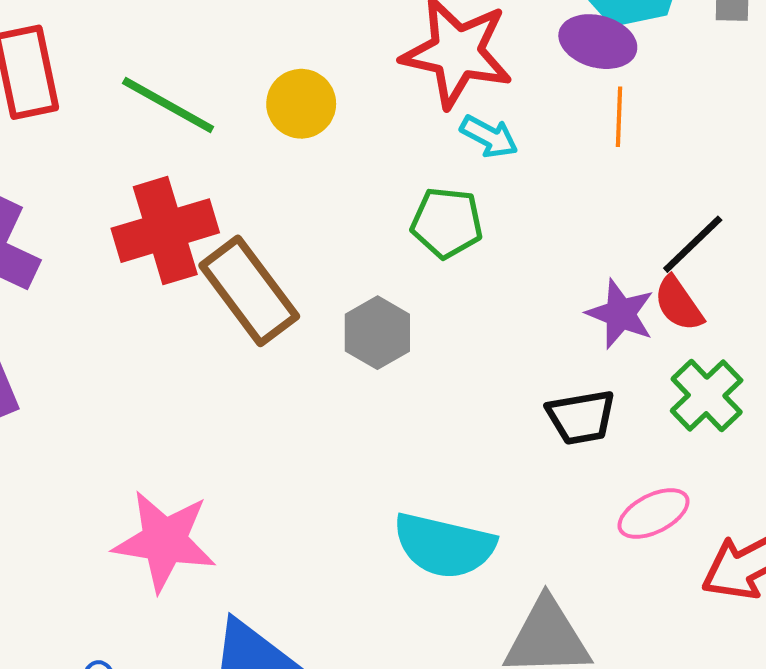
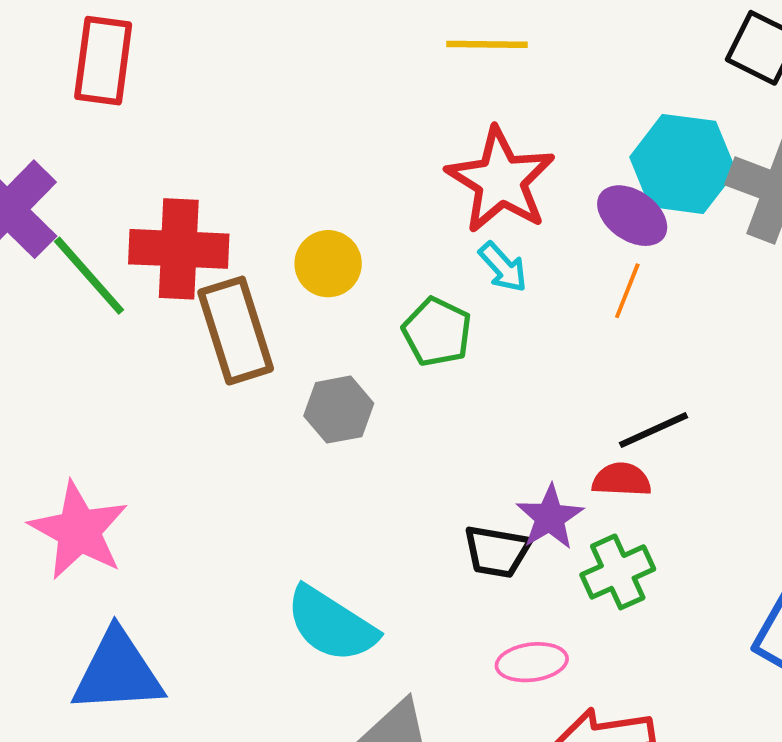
yellow circle: (301, 104) -> (328, 264), moved
green line: (168, 105) -> (89, 276), moved
red semicircle: (678, 304) -> (622, 480), turned 108
purple star: (620, 314) -> (550, 517), moved

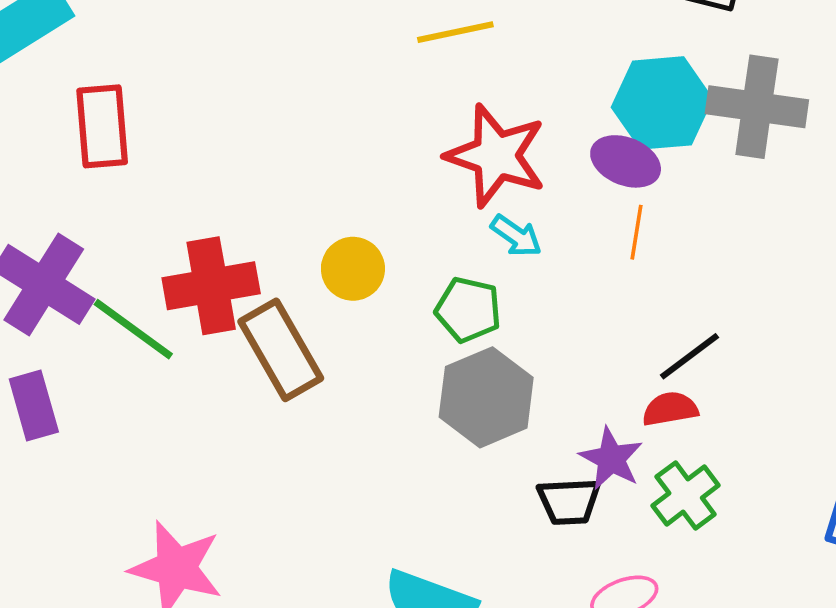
gray hexagon: (339, 410) -> (486, 397), moved, size x1.5

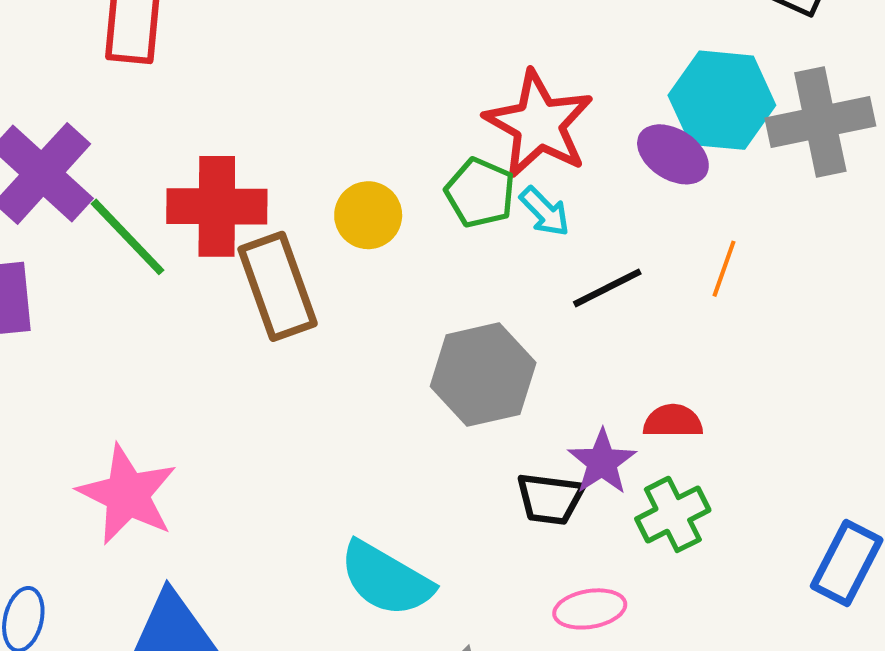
gray cross: (757, 107) -> (820, 122), turned -30
orange line: (637, 232) -> (724, 269), moved
green pentagon: (468, 310) -> (480, 193), moved
black line: (690, 356) -> (607, 288), moved

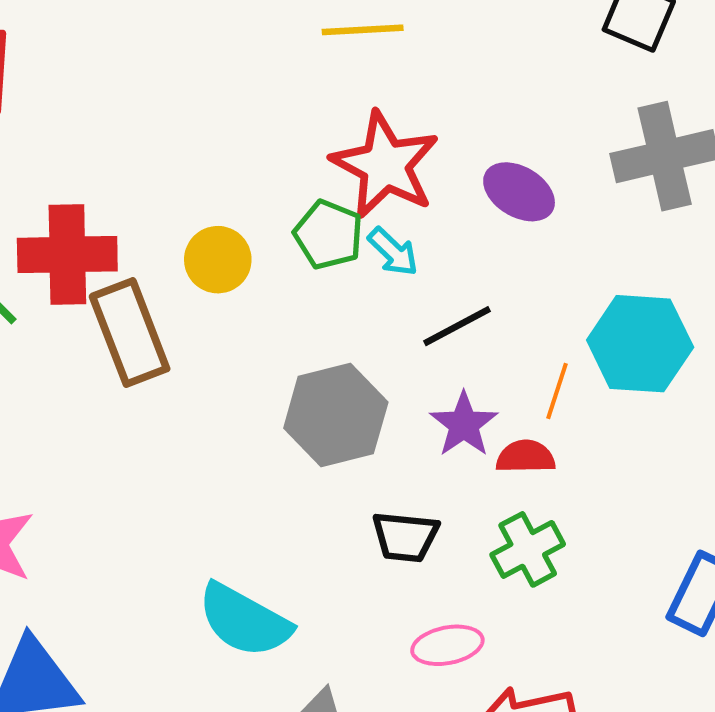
cyan hexagon: (722, 100) -> (640, 344), moved
orange line: (724, 269) -> (557, 391), moved
purple star: (602, 462) -> (464, 424), moved

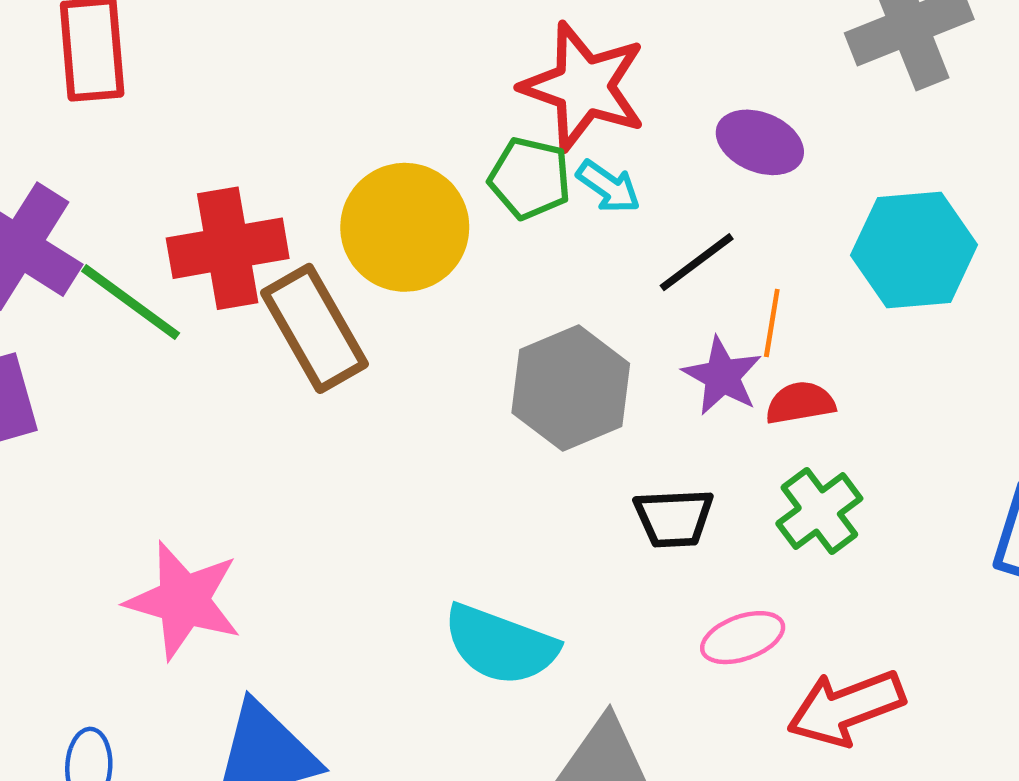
purple ellipse: (519, 192) -> (760, 142), moved
yellow circle: (218, 260) -> (405, 227), size x1.6
orange line: (557, 391) -> (772, 323), moved

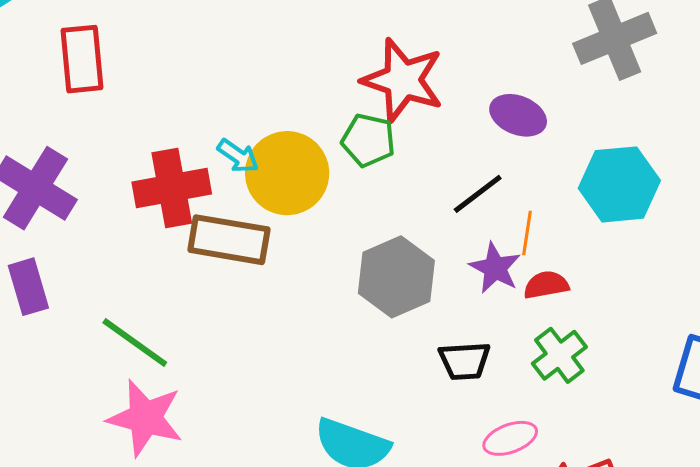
cyan arrow: (608, 187) -> (238, 156), moved
green line: (131, 302) -> (135, 342), moved
brown rectangle: (315, 328) -> (229, 240), turned -50

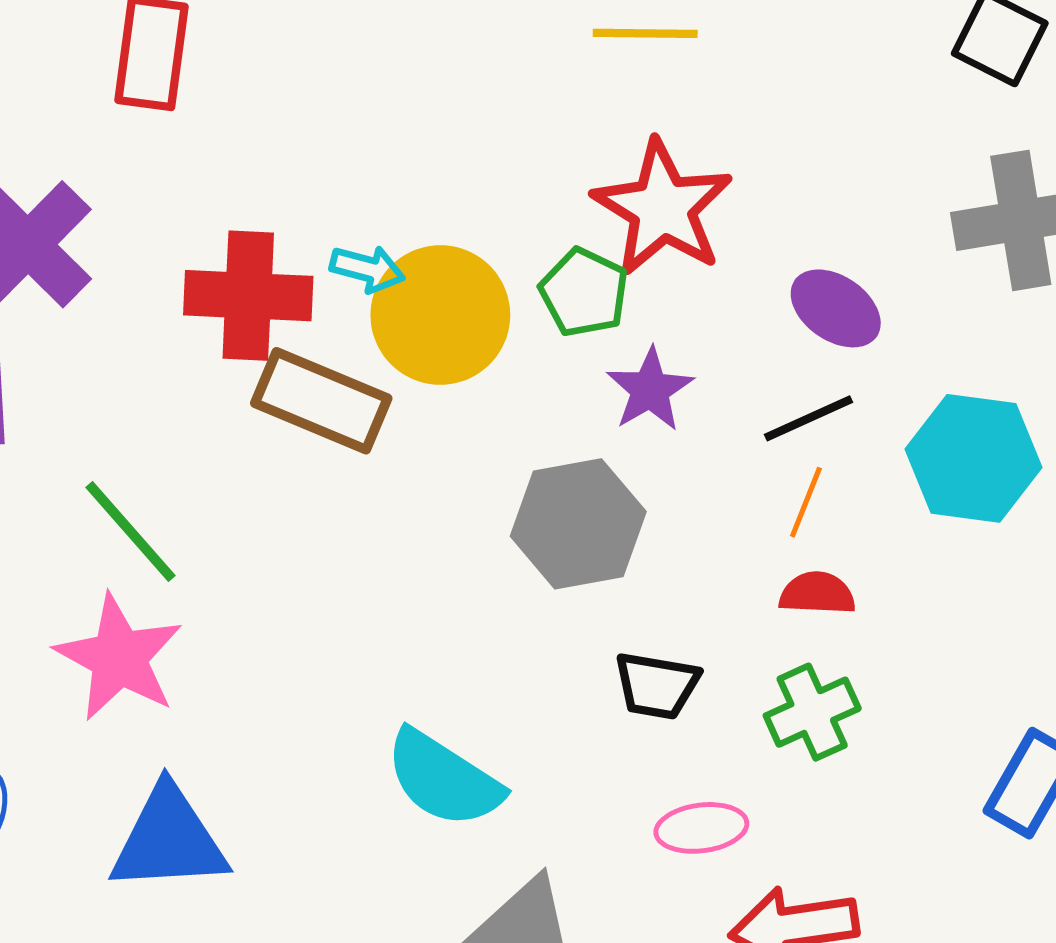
cyan arrow: (238, 156) -> (367, 269), turned -33
black line: (478, 194) -> (808, 418), moved
purple star: (495, 268) -> (650, 390), moved

